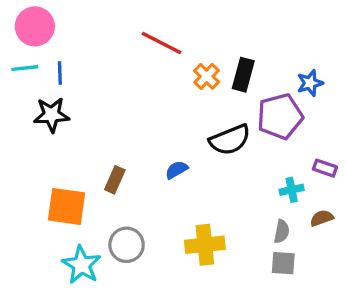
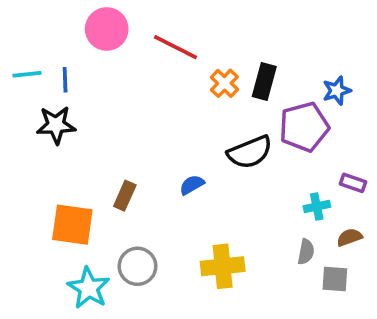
pink circle: (35, 26) -> (107, 29), moved
gray square: (283, 263) -> (335, 279), moved

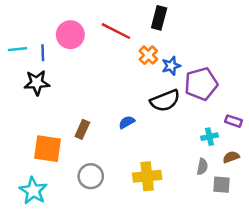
pink circle: (107, 29) -> (70, 35), moved
black rectangle: (264, 82) -> (159, 18), moved
blue star: (337, 91) -> (171, 66), moved
cyan star: (89, 288) -> (33, 191), moved

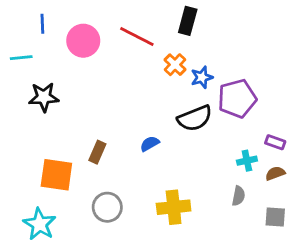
blue line: (43, 53) -> (42, 24), moved
brown semicircle: (231, 157) -> (275, 173), moved
gray square: (221, 185) -> (275, 217), moved

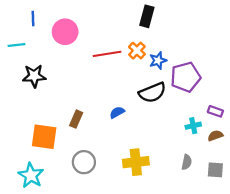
red line: (137, 36) -> (107, 54), moved, turned -36
gray semicircle: (239, 196) -> (187, 162), moved

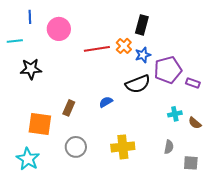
black rectangle: (147, 16) -> (142, 25), moved
purple rectangle: (215, 111) -> (193, 83), moved
brown semicircle: (215, 136) -> (195, 123), turned -120
gray square: (215, 170) -> (191, 163), moved

